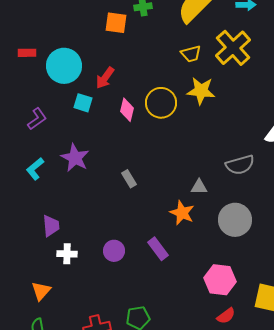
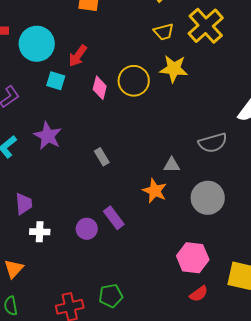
purple rectangle: (158, 249) -> (114, 218), moved

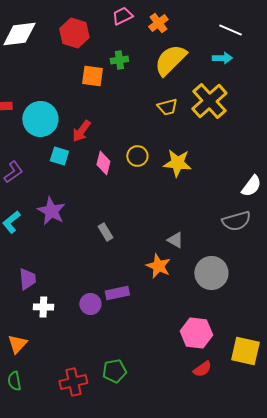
yellow star: (174, 69) -> (177, 163), moved
yellow circle: (134, 81) -> (137, 156), size x0.7
gray semicircle: (213, 143) -> (236, 221), moved
gray triangle: (172, 165) -> (175, 240), turned 30
purple rectangle: (114, 218) -> (117, 293), turned -65

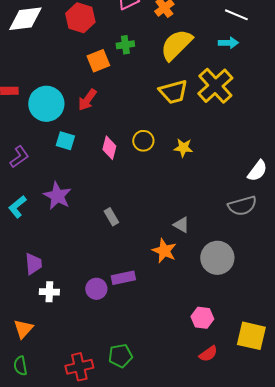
orange square: (92, 76) -> (98, 61), turned -30
yellow trapezoid: (167, 107) -> (173, 92), size x1.4
red arrow: (81, 131) -> (87, 100), moved
yellow star: (177, 163) -> (183, 148), size x0.7
pink hexagon: (196, 333) -> (202, 318), size x0.7

